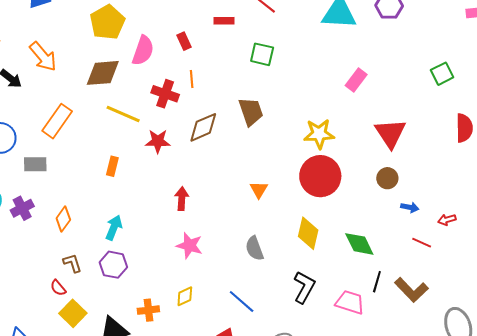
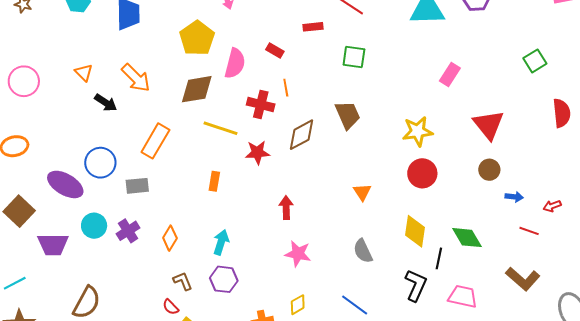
red rectangle: (184, 41) -> (275, 51), turned -30
red circle: (320, 176) -> (422, 173), size x0.7
black line: (377, 282) -> (439, 258), moved

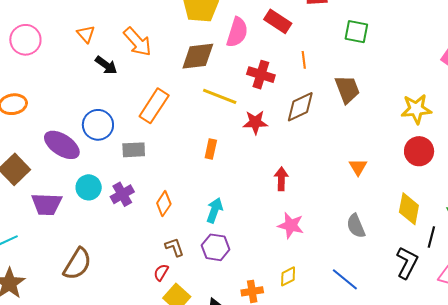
red rectangle: (275, 51) -> (278, 21), size x1.5
orange line: (286, 88) -> (304, 60), moved
red semicircle: (171, 307) -> (161, 272), turned 72

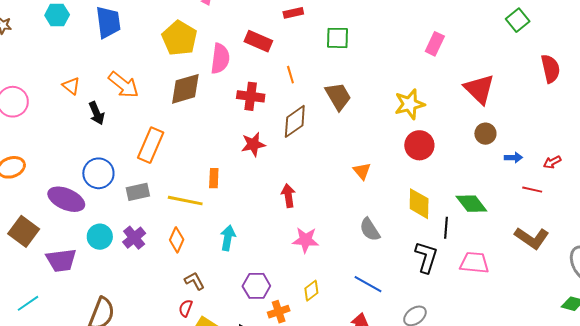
black arrow: (106, 65) -> (97, 113), turned 40
yellow line: (220, 96) -> (185, 201), moved
purple hexagon: (216, 247) -> (256, 286), moved

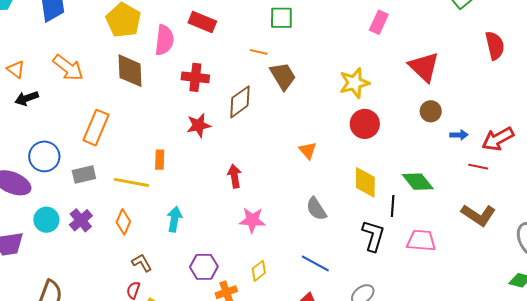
orange line: (290, 75) -> (259, 52), moved, turned -60
brown diamond: (185, 89) -> (130, 71), turned -75
black arrow: (97, 113) -> (27, 98), moved, turned 95
red arrow: (552, 162) -> (498, 139), size x1.8

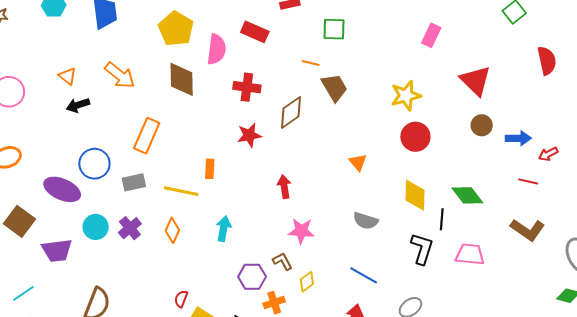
blue arrow: (459, 135) -> (518, 138), moved, size x1.4
red arrow: (498, 139) -> (548, 154), size x0.6
gray semicircle: (316, 209) -> (366, 221), turned -40
brown L-shape: (142, 263) -> (283, 261), moved

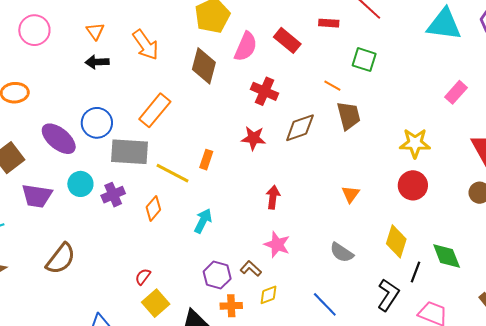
gray rectangle: (134, 182) -> (130, 152), size x1.6
brown L-shape: (283, 261) -> (251, 269), turned -35

